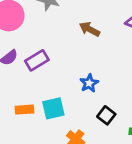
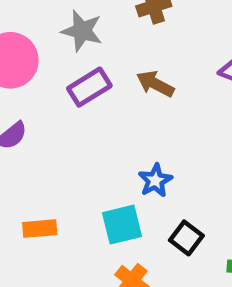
purple rectangle: (37, 60) -> (89, 87), moved
cyan square: (53, 108) -> (122, 225), moved

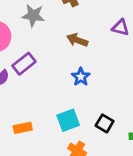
purple rectangle: (89, 87) -> (24, 64), moved
blue star: (155, 181) -> (81, 77), moved

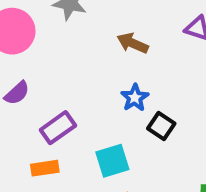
purple rectangle: (24, 64) -> (58, 128), moved
black square: (105, 123) -> (161, 126), moved

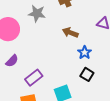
blue star: (135, 98) -> (85, 53), moved

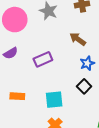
purple rectangle: (34, 78) -> (43, 59), moved

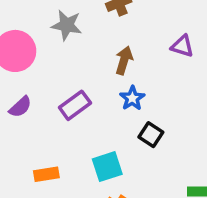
brown arrow: (78, 39) -> (124, 60), turned 84
blue star: (87, 63) -> (132, 98), moved

